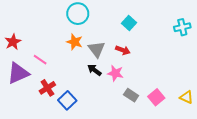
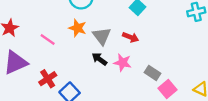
pink line: (40, 60) -> (48, 40), moved
gray rectangle: (131, 95) -> (152, 73), moved

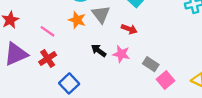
gray triangle: (102, 36) -> (101, 14), moved
red cross: (48, 79) -> (48, 58), moved

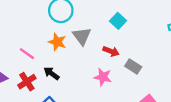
black arrow: (99, 51) -> (51, 73), moved
gray rectangle: (151, 64) -> (133, 66), moved

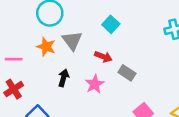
pink line: (27, 54) -> (14, 59), turned -35
black arrow: (51, 73) -> (63, 78), moved, turned 70
pink star: (103, 77) -> (95, 84), turned 30

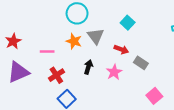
red cross: (14, 89) -> (56, 75), moved

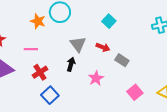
gray triangle: (96, 36) -> (78, 44), moved
orange star: (74, 41) -> (38, 21), moved
pink star: (114, 72) -> (96, 78), moved

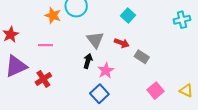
red cross: (40, 72) -> (43, 79), moved
pink star: (96, 78) -> (106, 70), moved
blue square: (50, 95) -> (99, 94), moved

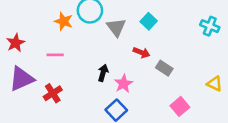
cyan cross: (182, 20) -> (210, 26), turned 35
gray triangle: (95, 40) -> (116, 27), moved
yellow triangle: (186, 91) -> (215, 84), moved

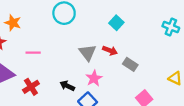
orange star: (64, 21) -> (13, 23), moved
gray triangle: (116, 27) -> (88, 53), moved
black arrow: (103, 73) -> (67, 86), moved, turned -80

